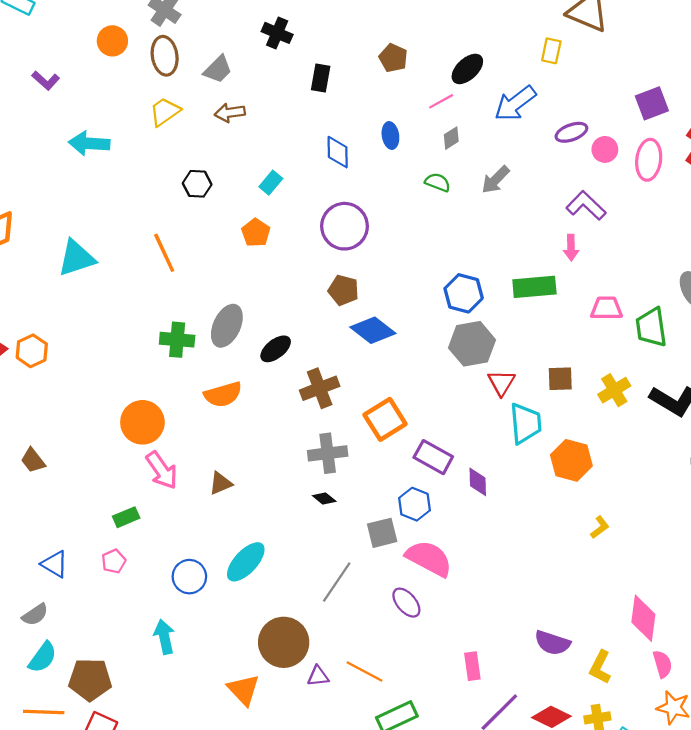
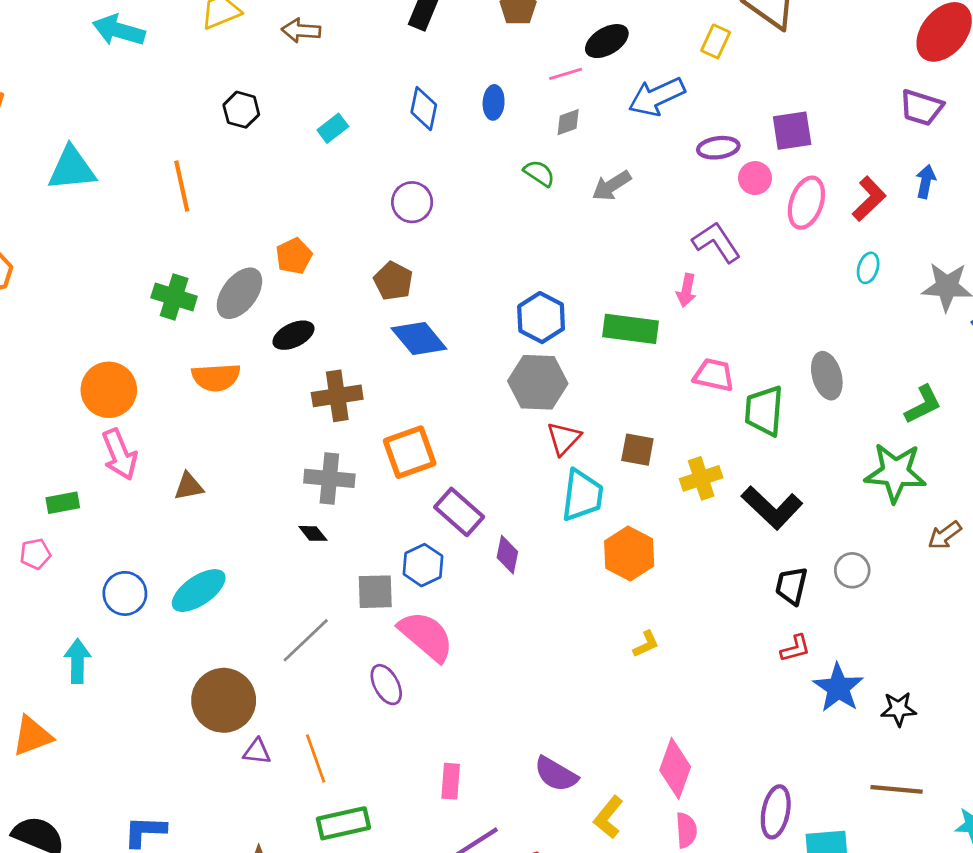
purple square: (652, 103) -> (792, 131), moved
purple circle: (345, 226) -> (412, 202), size x0.7
orange pentagon: (256, 233) -> (294, 256), moved
orange line: (364, 672) -> (316, 758), turned 30
orange triangle: (244, 690) -> (32, 736), moved, turned 40

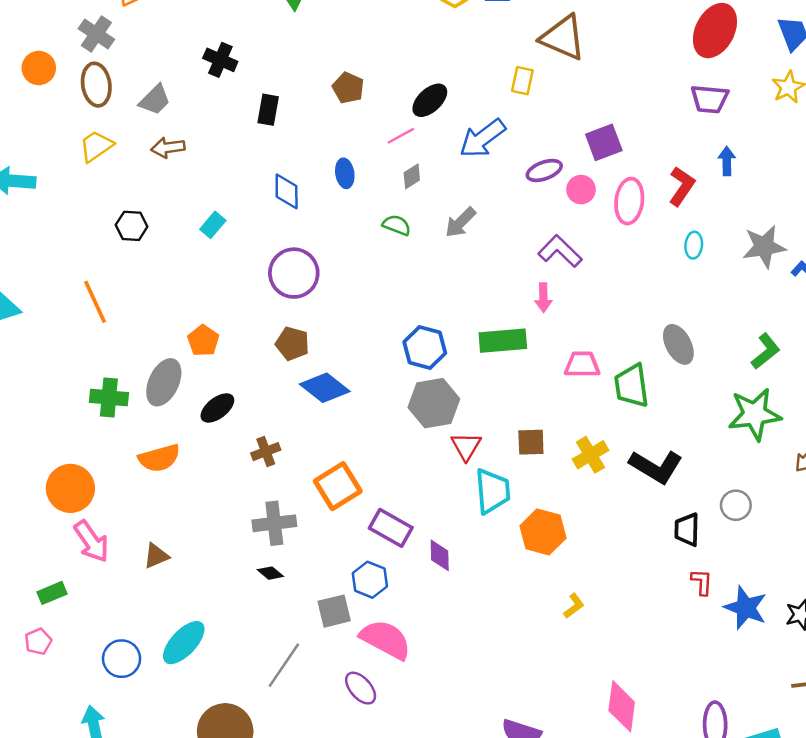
purple circle: (412, 202) -> (294, 273), size x1.4
brown cross: (337, 396) -> (266, 452), size x0.7
red L-shape: (795, 648) -> (702, 582), turned -60

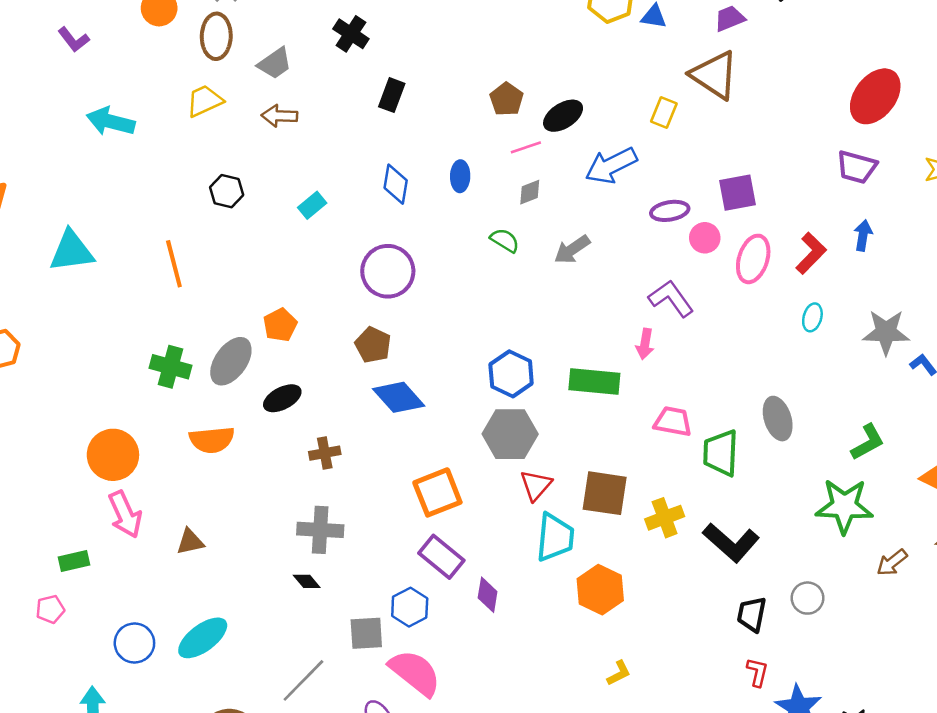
brown pentagon: (348, 88) -> (507, 99), moved
brown square: (531, 442) -> (605, 493), size x1.5
orange square: (338, 486) -> (437, 492), moved

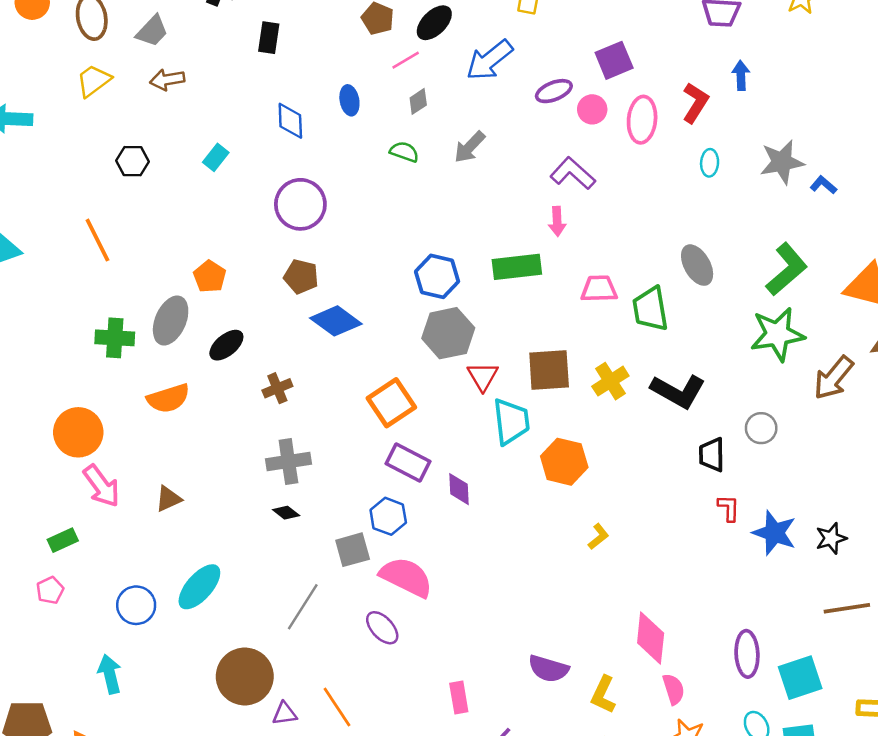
green L-shape: (868, 442) -> (787, 269), size x1.4
brown arrow: (892, 563) -> (834, 378), size x1.5

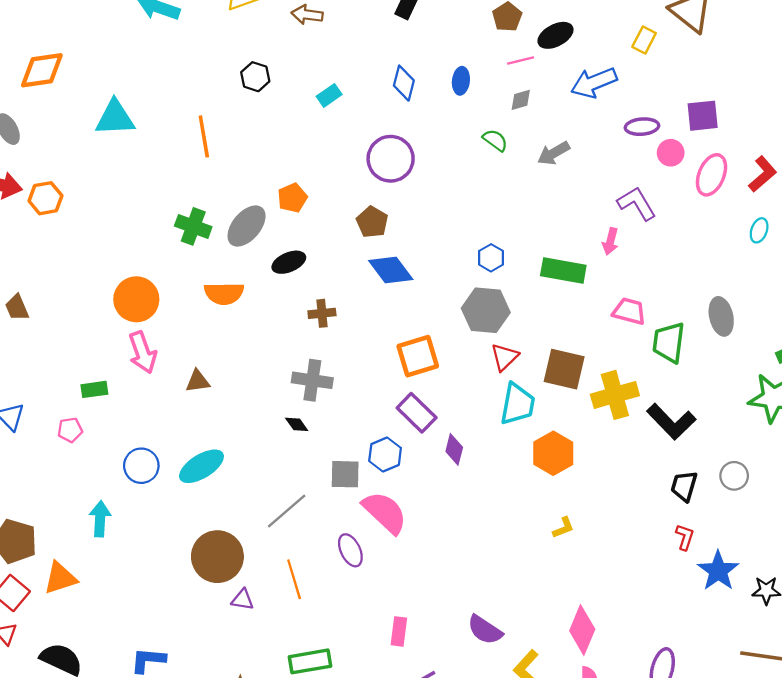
blue hexagon: (437, 276) -> (491, 258), size x0.7
yellow cross: (610, 381) -> (615, 395), size x1.4
orange line: (337, 707) -> (294, 579), moved

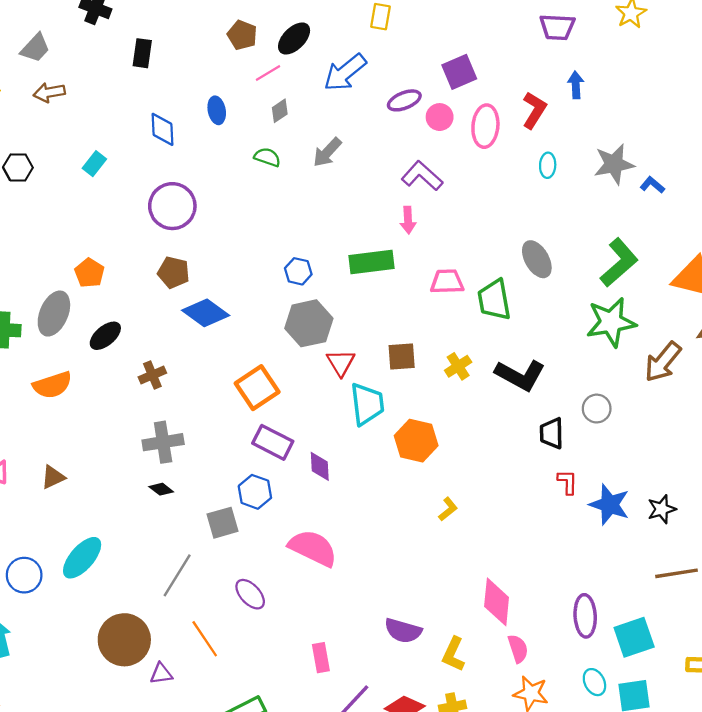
brown square: (564, 369) -> (402, 357), size x0.7
yellow cross: (615, 395) -> (458, 366), size x0.6
pink semicircle: (385, 512) -> (313, 548), moved

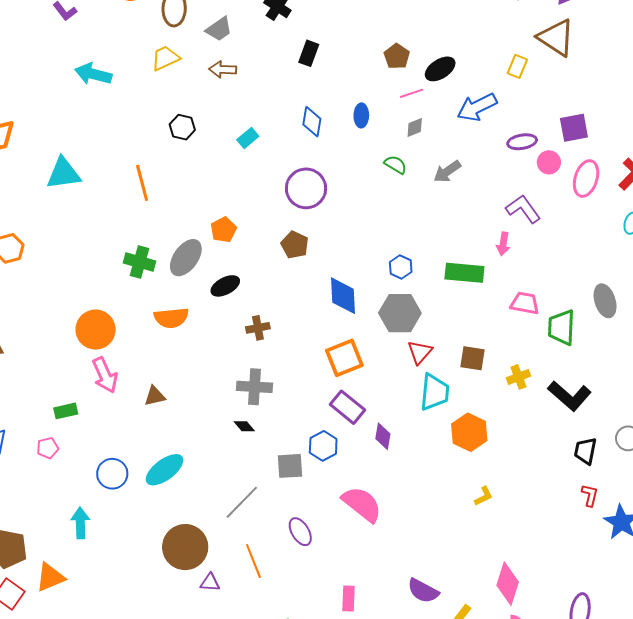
blue diamond: (206, 313) -> (343, 296), moved, turned 39

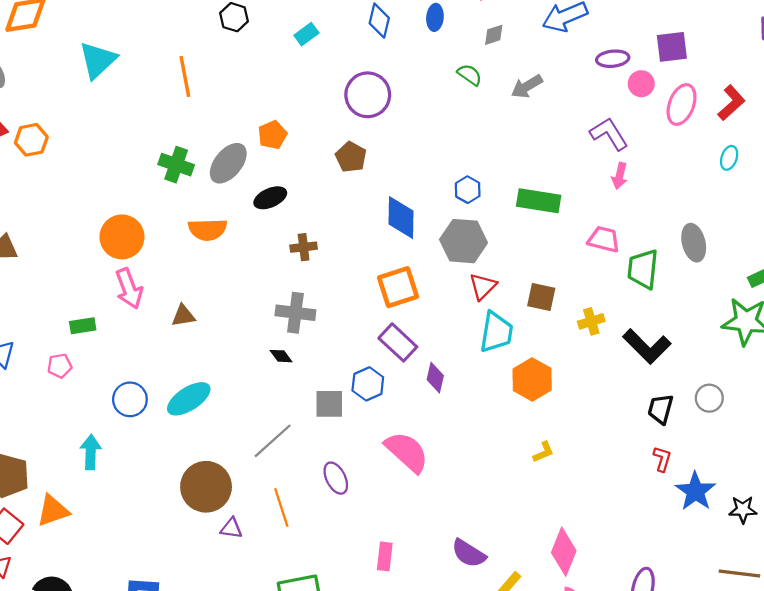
cyan triangle: (63, 173) -> (98, 60), turned -39
pink arrow: (503, 244) -> (620, 176), moved

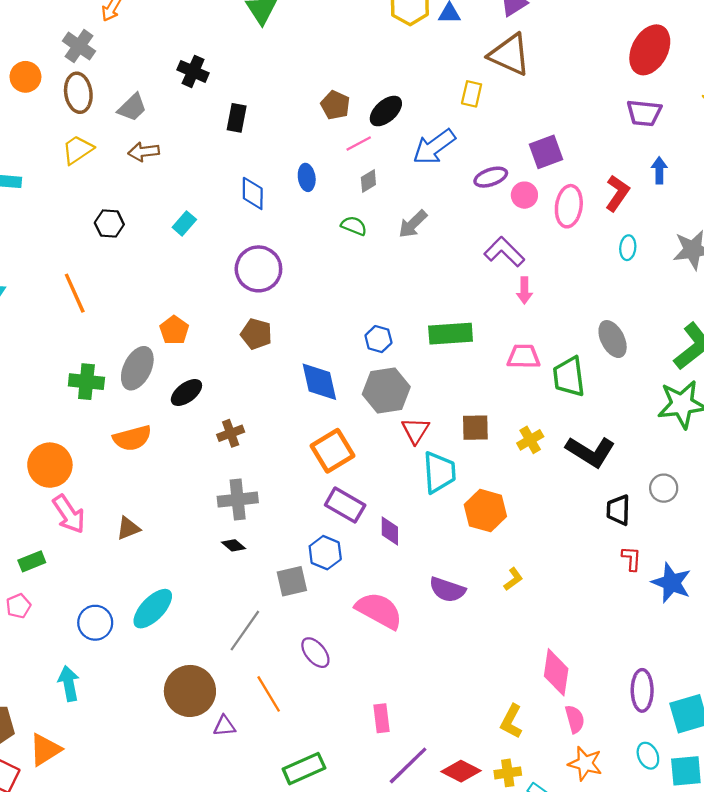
purple semicircle: (469, 553) -> (447, 590), moved

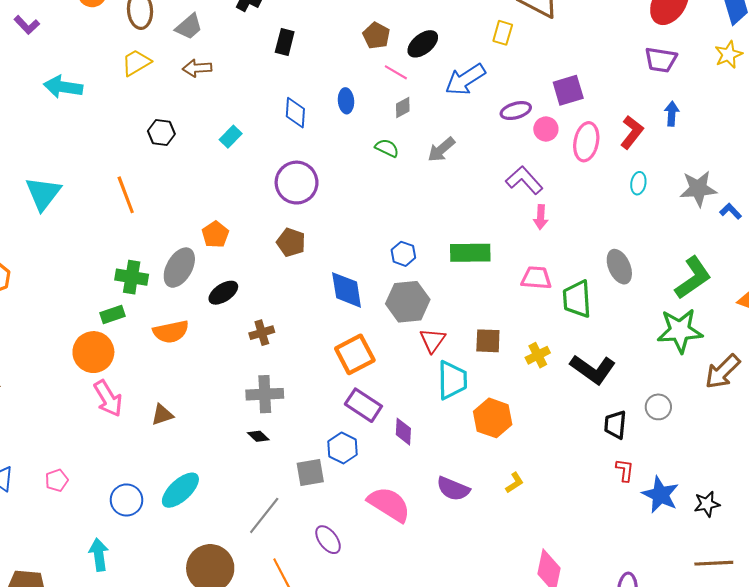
pink line: (359, 143) -> (396, 72), turned 55
green rectangle: (32, 561) -> (113, 315), moved

